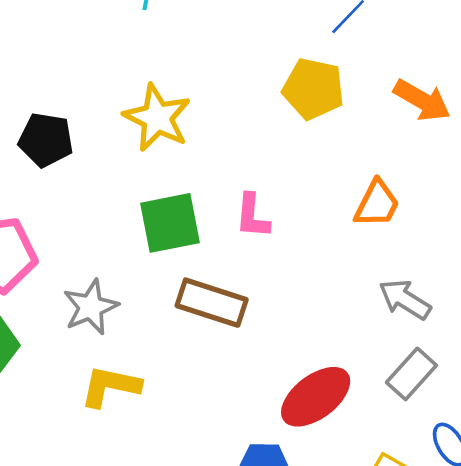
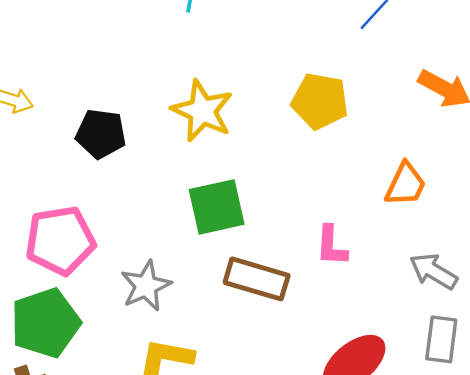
yellow pentagon: (313, 89) -> (320, 101), moved
pink L-shape: (252, 216) -> (331, 246), moved
gray rectangle: (411, 374) -> (441, 339), turned -33

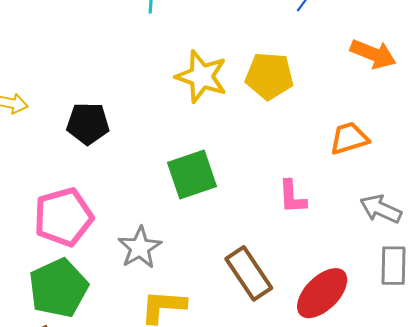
yellow star: (202, 111) -> (202, 77), moved
orange trapezoid: (406, 184) -> (349, 138), turned -126
brown rectangle: (257, 279) -> (249, 273), moved, turned 46

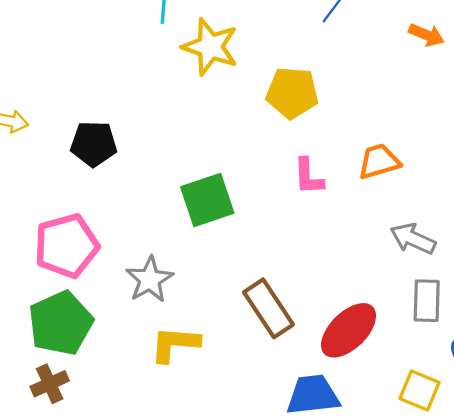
orange arrow: (373, 54) -> (426, 35), moved, size x0.7
yellow star: (202, 77) -> (210, 47), moved
pink L-shape: (292, 197) -> (308, 177), moved

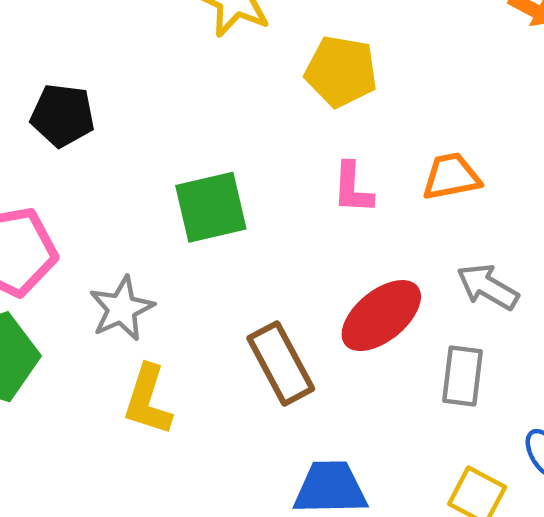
gray rectangle: (427, 301) -> (462, 376), moved
red ellipse: (349, 330) -> (381, 316), moved
yellow L-shape: (175, 344) -> (148, 400), turned -82

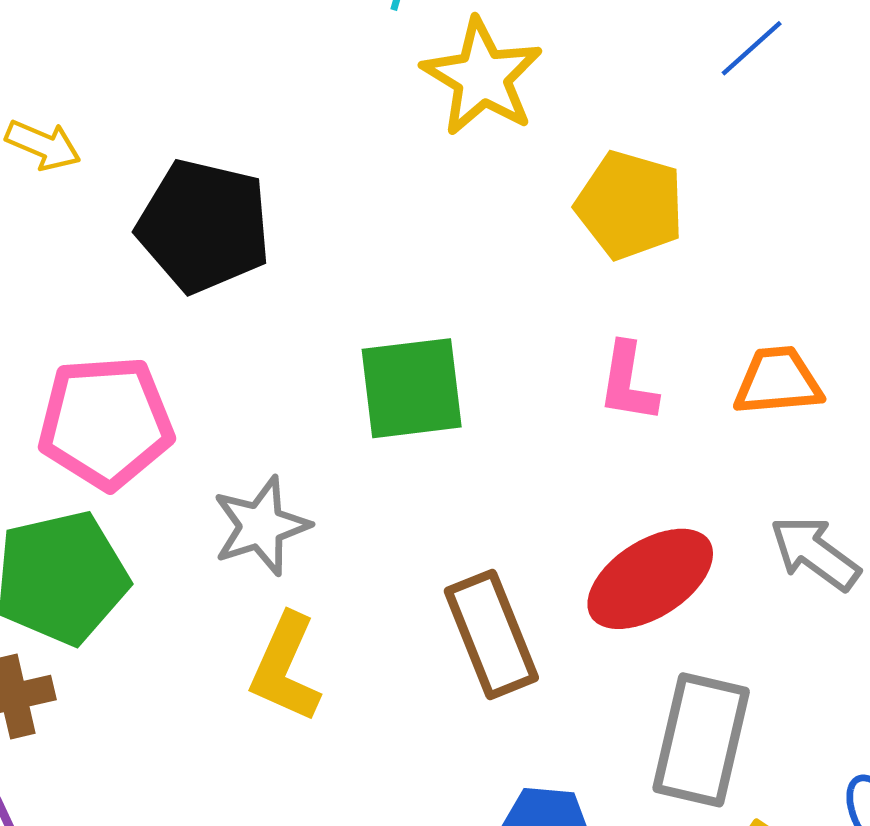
black pentagon: (63, 115) -> (204, 226), size x1.4
gray rectangle: (462, 376) -> (701, 740), moved, size x1.4

